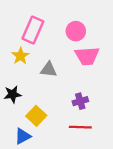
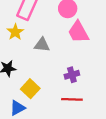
pink trapezoid: (87, 56) -> (78, 32), turned 65

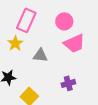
pink trapezoid: (78, 32) -> (74, 43), turned -85

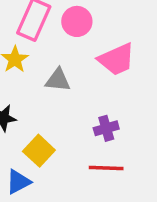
pink circle: (64, 21) -> (77, 21), moved

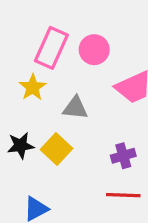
yellow square: (39, 151) -> (56, 149), moved

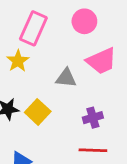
pink circle: (94, 50) -> (84, 21), moved
gray triangle: (75, 108) -> (66, 78), moved

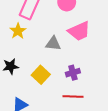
yellow square: (38, 112) -> (41, 75), moved

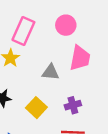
pink trapezoid: (79, 31) -> (80, 58), turned -55

